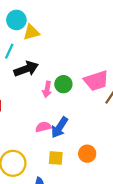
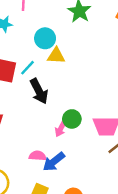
black arrow: (26, 69) -> (39, 91), turned 65
pink arrow: (47, 89) -> (61, 128), moved

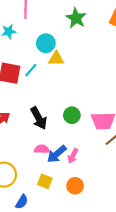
black arrow: (39, 91) -> (39, 118), moved
pink arrow: (61, 128) -> (73, 156), moved

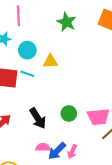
cyan circle: (46, 43) -> (27, 50), moved
cyan line: (31, 70) -> (27, 74), turned 72

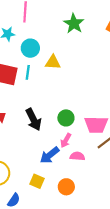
cyan line: (27, 74) -> (28, 72), turned 72
pink semicircle: (43, 147) -> (77, 156), moved
pink arrow: (72, 152) -> (66, 140), moved

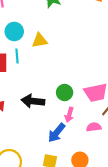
black arrow: (33, 120) -> (33, 101), turned 135
pink semicircle: (77, 156) -> (94, 127), moved

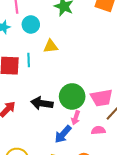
cyan circle: (14, 31) -> (31, 24), moved
green circle: (65, 93) -> (72, 96), size x1.6

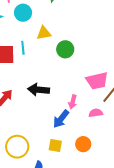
green circle: (72, 96) -> (65, 49), moved, size x0.7

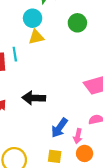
cyan circle: (23, 13) -> (33, 18), moved
green circle: (65, 49) -> (77, 23), moved
pink arrow: (73, 102) -> (78, 136), moved

